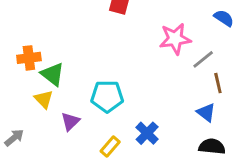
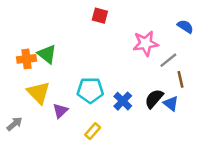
green triangle: (53, 74) -> (47, 54), moved
yellow triangle: (44, 99) -> (39, 93), size x1.5
blue cross: (147, 133) -> (123, 101), moved
black semicircle: (212, 146) -> (154, 99), moved, turned -55

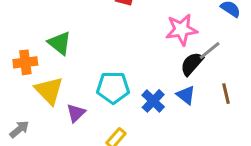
orange cross: (27, 59) -> (25, 62), moved
brown line: (180, 79) -> (226, 94), moved
black semicircle: (154, 99) -> (192, 64), moved
blue triangle: (171, 103) -> (186, 95), moved

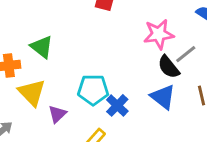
black semicircle: (192, 64) -> (169, 67), turned -80
blue triangle: (186, 95) -> (163, 97), size x1.4
blue cross: (153, 101) -> (117, 105), moved

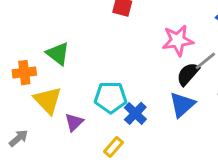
black semicircle: (169, 67) -> (188, 74), turned 80
blue triangle: (163, 97) -> (182, 105), turned 40

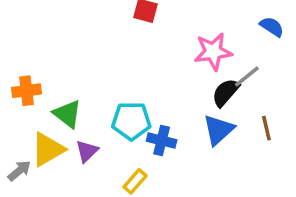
green triangle: (58, 54) -> (67, 114), moved
yellow triangle: (48, 100) -> (48, 149), moved, turned 44
blue cross: (135, 113) -> (162, 140), turned -30

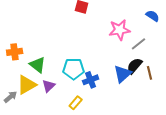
black semicircle: (226, 92) -> (135, 66), moved
blue cross: (162, 140) -> (91, 80), turned -35

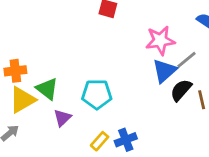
blue triangle: (123, 74) -> (164, 71), moved
blue cross: (91, 80) -> (126, 140), moved
yellow triangle: (27, 85) -> (22, 100), moved

